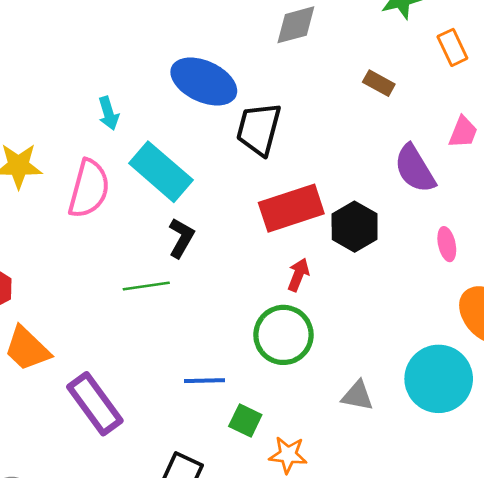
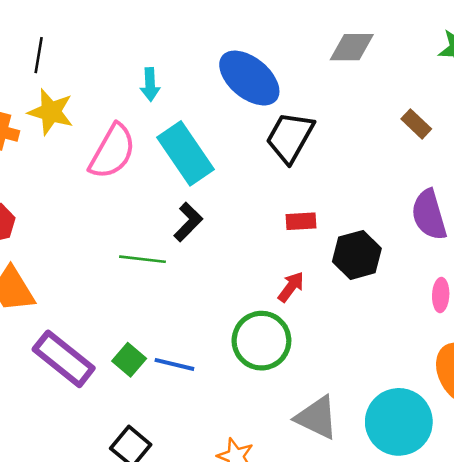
red rectangle: (291, 208) -> (301, 221), size x0.5
gray triangle: (357, 396) -> (317, 418), size x1.4
purple rectangle: (95, 404) -> (64, 359), turned -30
green square: (245, 421) -> (129, 360), moved

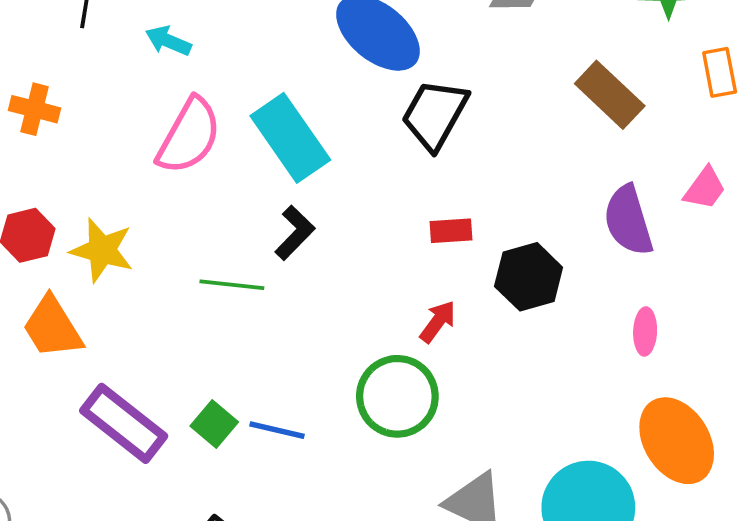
cyan arrow: (150, 84) -> (168, 41), moved, turned 116
yellow star: (51, 112) -> (102, 250), moved
brown rectangle: (416, 124) -> (610, 95), size x1.6

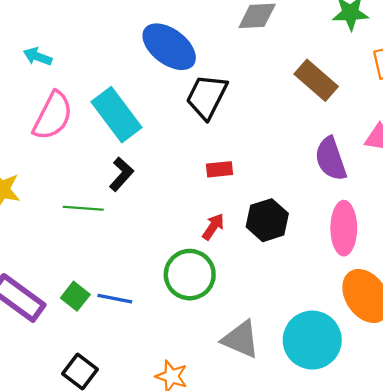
black hexagon: (529, 277) -> (267, 220), moved
pink ellipse: (645, 331) -> (344, 228), size x1.8

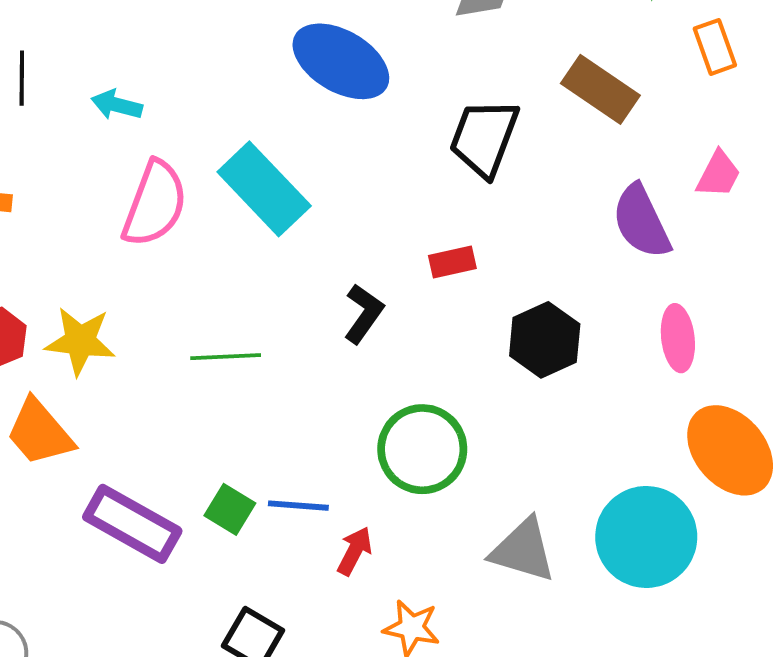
black trapezoid: (207, 97) -> (484, 138), moved
black L-shape: (121, 174) -> (364, 314), moved
red arrow: (213, 227) -> (355, 551), moved
pink ellipse: (344, 228) -> (678, 338), size x0.7

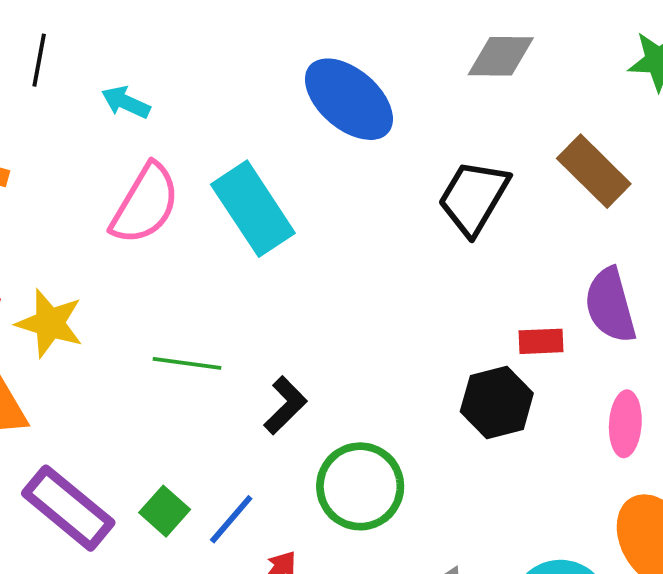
red rectangle: (452, 262) -> (541, 341), moved
black L-shape: (364, 314) -> (285, 405), moved
blue line: (298, 506) -> (231, 519), turned -64

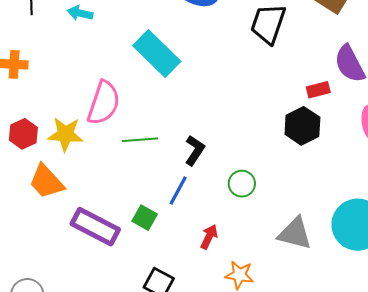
pink semicircle: (145, 204) -> (104, 103), moved
green circle: (360, 486) -> (242, 184), size x0.6
blue line: (231, 519) -> (178, 191), moved

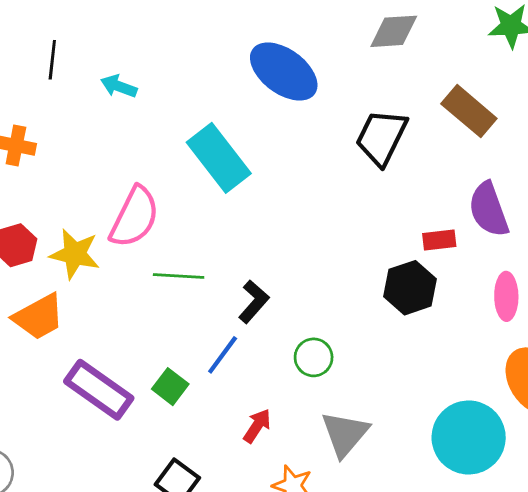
orange trapezoid: (46, 182) -> (39, 317), turned -84
gray triangle: (295, 233) -> (345, 434), moved, turned 48

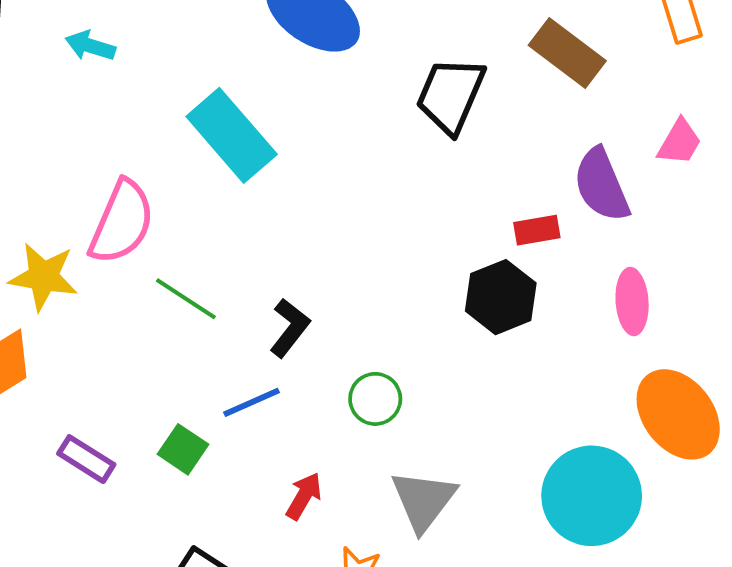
green line: (179, 276) -> (186, 299), turned 33
blue line: (223, 355) -> (252, 402), turned 33
purple rectangle: (99, 390) -> (86, 459), size x0.6

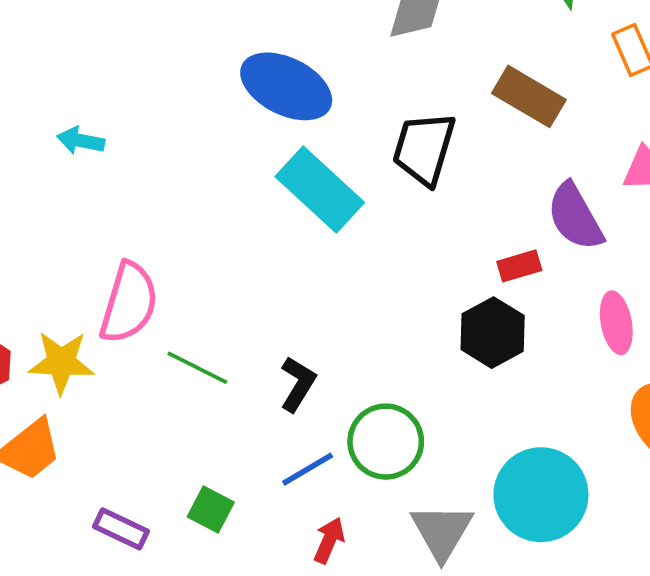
cyan rectangle: (232, 135) -> (320, 189), moved
green circle: (375, 399) -> (386, 442), size x1.5
blue line: (252, 402) -> (308, 469), moved
cyan circle: (592, 496) -> (541, 495), moved

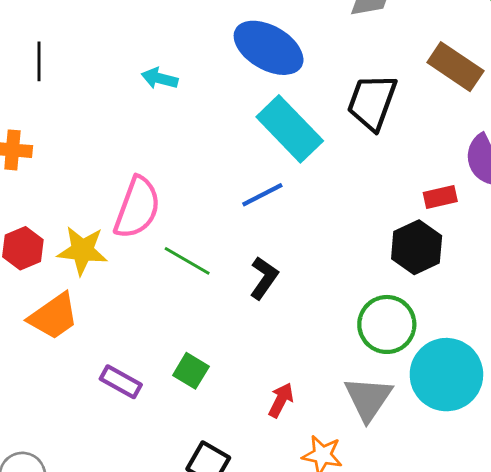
cyan arrow: (81, 141) -> (160, 78), moved
green circle: (386, 442) -> (387, 324), moved
blue line: (308, 469) -> (262, 195), moved

